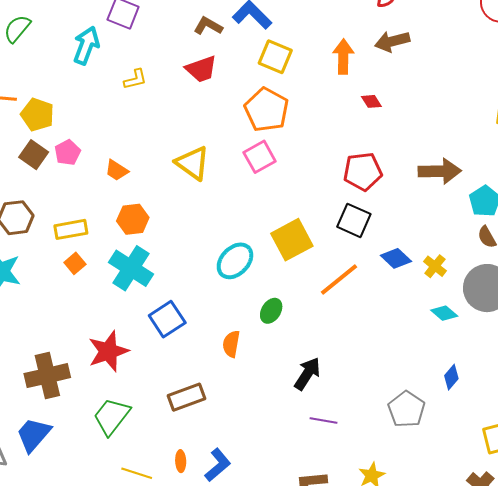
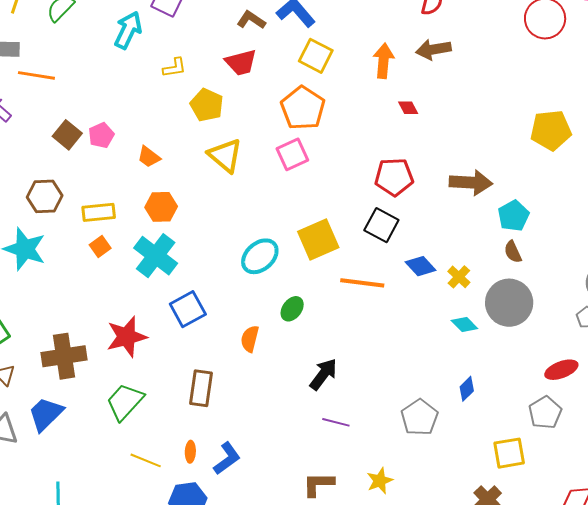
yellow pentagon: (37, 115) -> (207, 105), moved
orange line: (339, 280) -> (362, 283), turned 42
brown rectangle: (186, 397) -> (201, 388), turned -66

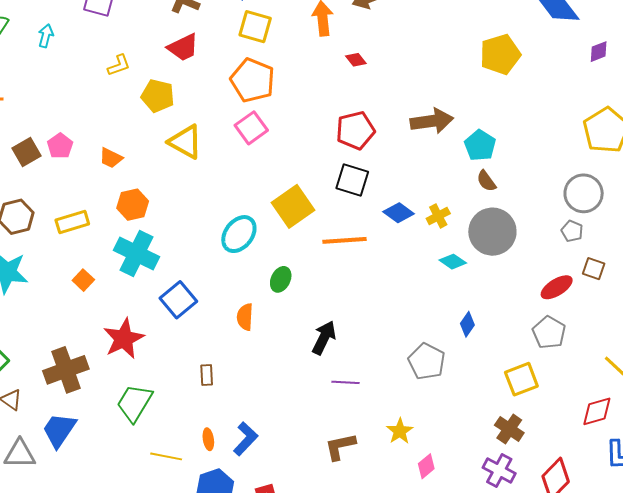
cyan arrow: (128, 30) -> (46, 36), moved, size x0.6
brown square: (67, 135) -> (27, 152), turned 32
orange square: (100, 247) -> (83, 280), moved
yellow cross: (459, 277) -> (438, 216), turned 30
brown rectangle: (201, 388) -> (207, 375), size x0.6

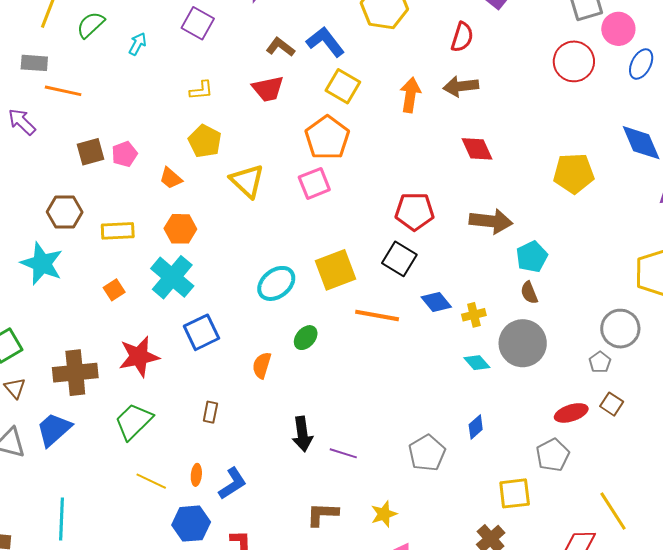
red diamond: (356, 60) -> (477, 149), moved, size x1.6
yellow pentagon: (158, 96) -> (205, 141), moved
black arrow: (324, 338) -> (302, 434), moved, turned 132

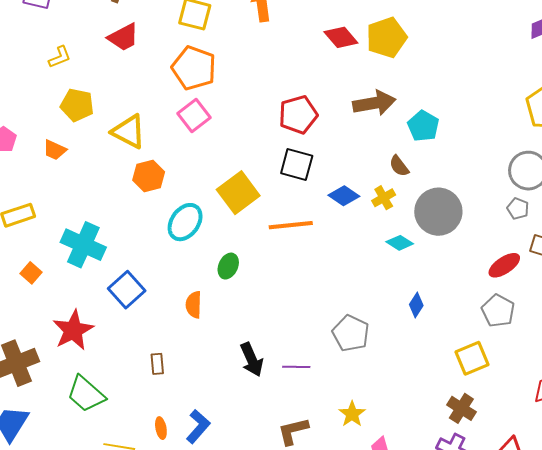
yellow pentagon: (574, 173) -> (386, 37), moved
orange hexagon: (180, 229) -> (149, 176), moved
brown semicircle: (529, 293) -> (399, 166), moved
green trapezoid: (134, 421) -> (86, 394), turned -78
gray pentagon: (427, 453) -> (351, 333), moved

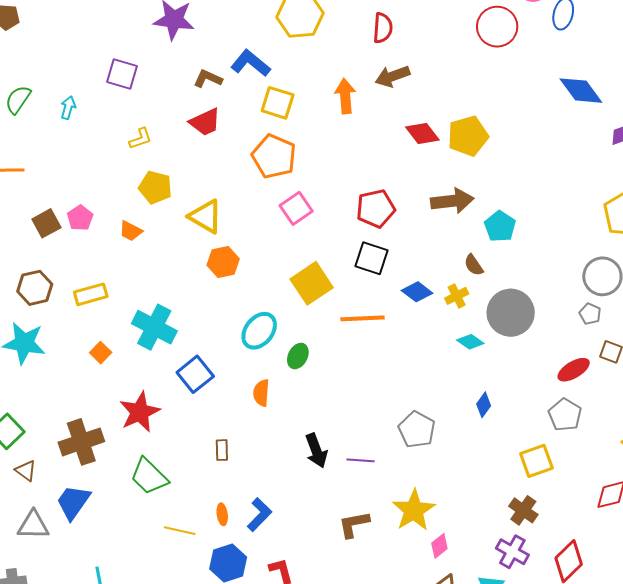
pink square: (194, 115) -> (296, 208), moved
cyan ellipse: (185, 222) -> (259, 331), moved
yellow star: (352, 414) -> (414, 510), size x1.6

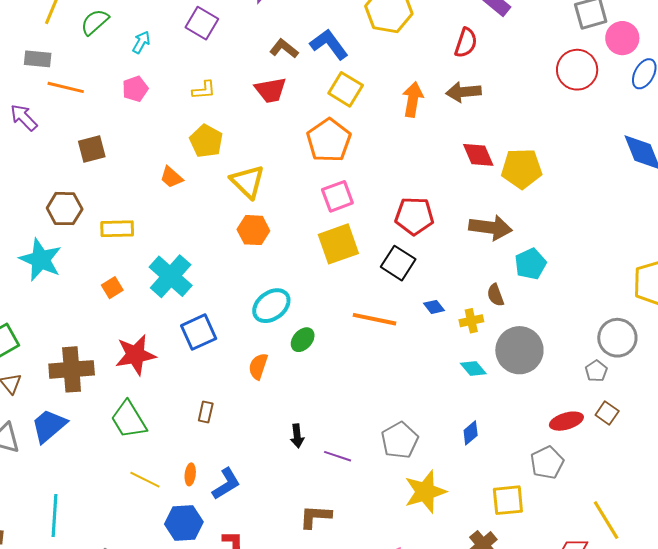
pink pentagon: (80, 218) -> (135, 89), moved
yellow square: (312, 283) -> (338, 244), moved
blue diamond: (417, 292) -> (434, 307), size x0.7
black arrow: (316, 451) -> (297, 436), size x0.7
yellow star: (414, 510) -> (425, 492), moved

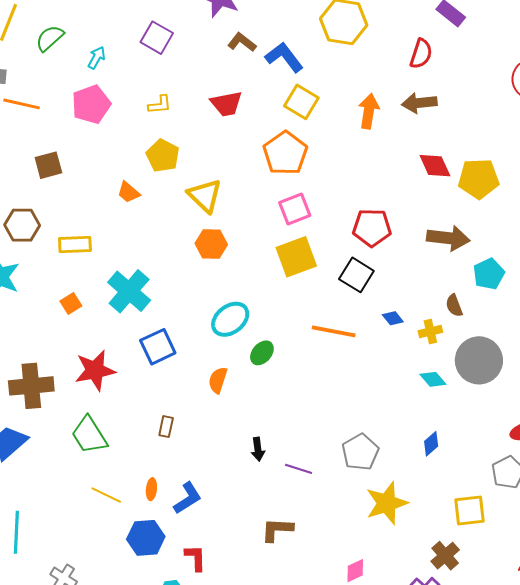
brown L-shape: (284, 49) -> (242, 42), moved
pink pentagon: (135, 89) -> (91, 104), size x1.5

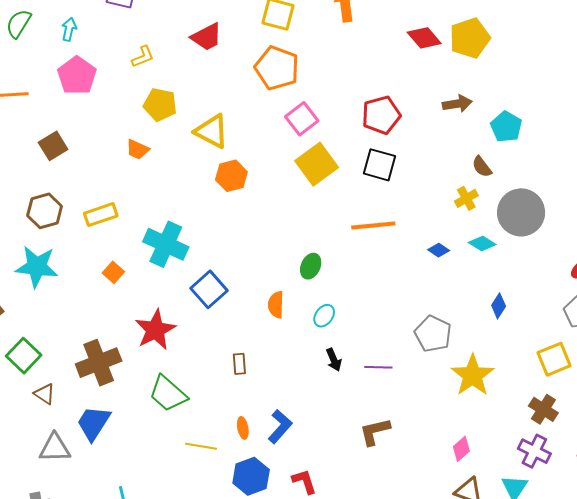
brown arrow: (448, 238) -> (457, 104), size x0.7
blue diamond: (393, 318) -> (439, 250), moved
cyan ellipse: (230, 319) -> (324, 316), moved, size x0.6

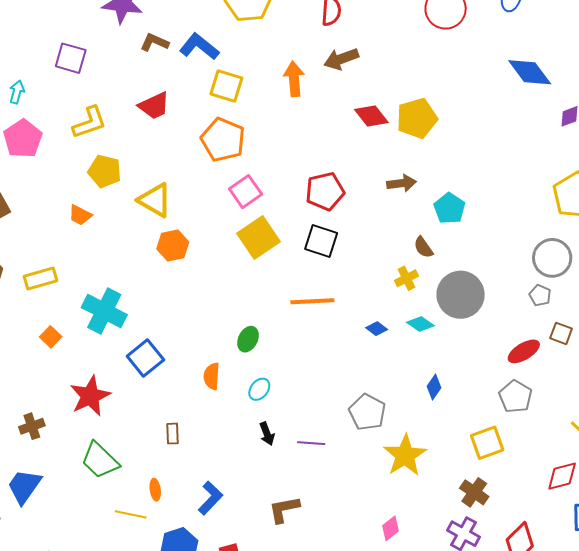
yellow L-shape: (143, 57) -> (89, 123), size x1.5
brown cross: (99, 363) -> (32, 426), size x0.6
orange ellipse: (243, 428) -> (155, 490), moved
brown L-shape: (375, 431) -> (284, 509), moved

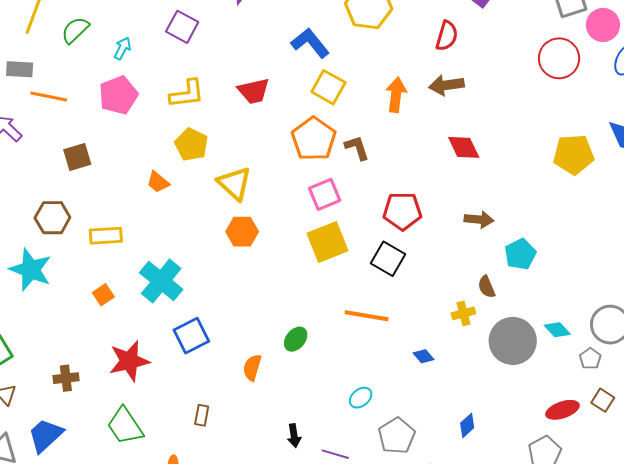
brown L-shape: (154, 42) -> (357, 148), moved, turned 36
yellow pentagon: (417, 118) -> (574, 155), moved
cyan diamond: (420, 324) -> (557, 330), moved
cyan ellipse: (259, 389) -> (361, 398), moved

